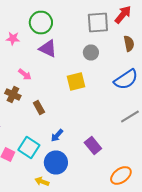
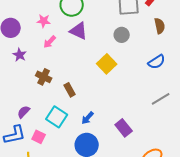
pink arrow: (25, 74) -> (50, 42), moved, turned 96
blue semicircle: (126, 80) -> (157, 62), size x0.7
yellow square: (76, 82) -> (107, 64), turned -30
cyan square: (29, 148) -> (57, 117), moved

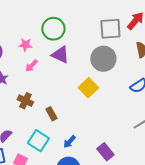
gray circle: (122, 35) -> (103, 59), size x1.6

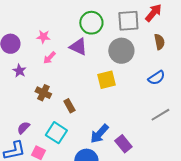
green circle: (53, 29) -> (91, 23), moved
yellow square: (88, 88) -> (106, 80), turned 30
blue arrow: (69, 142) -> (99, 134), moved, size x1.5

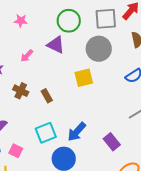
pink star: (43, 37) -> (21, 21), moved
brown rectangle: (69, 106) -> (47, 96), moved
cyan square: (56, 133) -> (46, 133), moved, turned 35
purple rectangle: (123, 144) -> (112, 142), moved

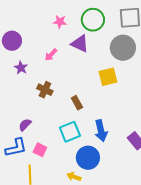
pink star: (21, 21) -> (60, 22), moved
brown rectangle: (47, 96) -> (77, 103), moved
blue arrow: (77, 132) -> (101, 131), turned -55

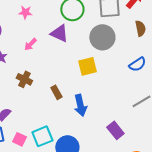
pink star: (60, 22) -> (25, 12), moved
blue arrow: (101, 131) -> (80, 105), moved
cyan square: (70, 132) -> (42, 136), moved

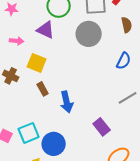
pink arrow: (30, 44) -> (17, 41), turned -128
blue semicircle: (137, 64) -> (124, 61), turned -30
yellow square: (87, 66) -> (37, 63), moved, turned 36

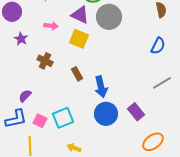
gray circle: (89, 34) -> (109, 17), moved
yellow square: (37, 63) -> (79, 39), moved
blue circle: (54, 144) -> (106, 114), moved

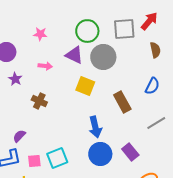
yellow square: (79, 39) -> (85, 86), moved
brown rectangle: (77, 74) -> (122, 102), moved, size x1.5
pink square: (40, 121) -> (34, 161), turned -32

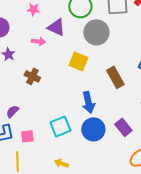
purple triangle: (74, 55) -> (56, 27), moved
cyan square: (57, 158) -> (60, 126), moved

